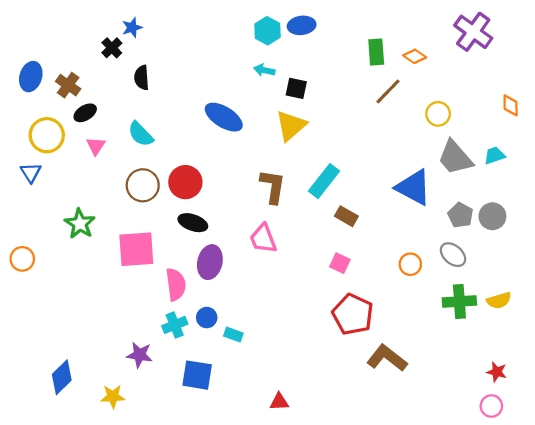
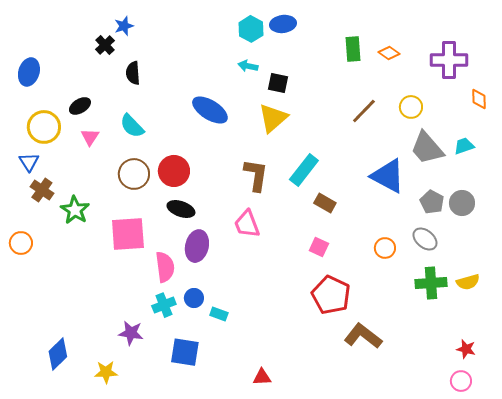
purple cross: (473, 32) -> (449, 60), moved, turned -36
brown cross: (68, 85) -> (42, 190), moved
brown line: (388, 91) -> (364, 111), moved

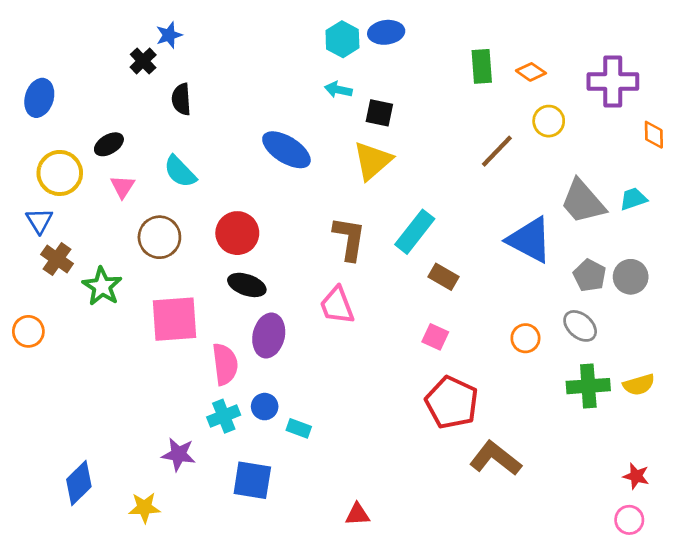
yellow circle: (411, 107) -> (549, 121), moved
brown circle: (134, 174) -> (159, 237), moved

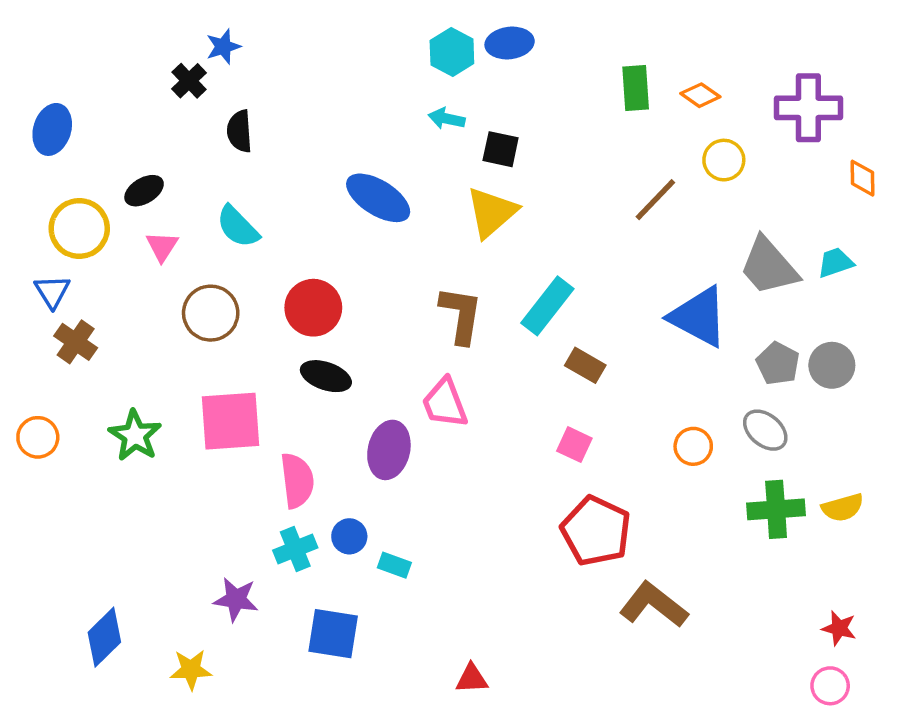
green star: (102, 286) -> (135, 436), moved
purple ellipse: (269, 336) -> (389, 450), moved

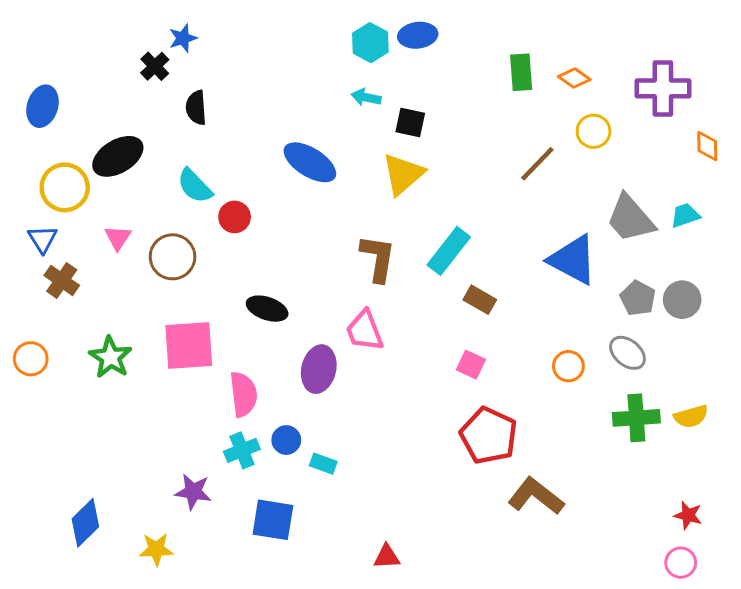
black ellipse: (144, 191) -> (118, 156), size x1.6
pink triangle: (162, 246) -> (118, 238), moved
red circle: (313, 308) -> (235, 217), moved, size x0.7

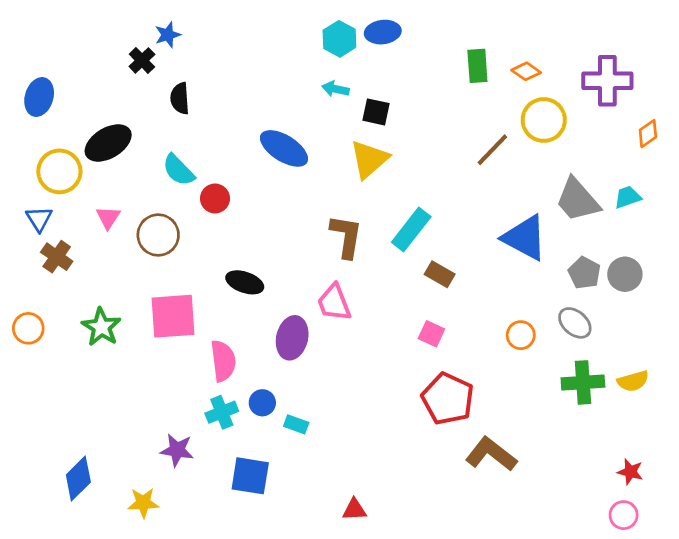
yellow circle: (594, 131) -> (544, 120), size x1.4
orange diamond: (707, 146) -> (648, 134), turned 56

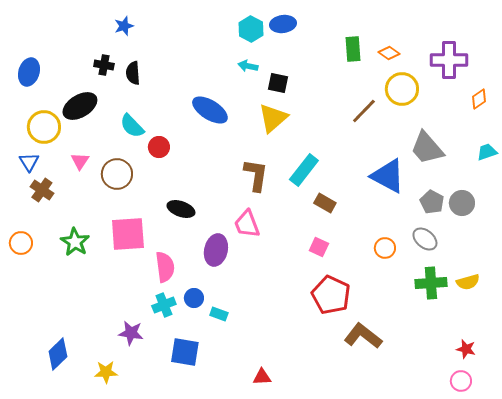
black cross: (142, 60) -> (104, 65), moved, turned -36
cyan trapezoid: (628, 197) -> (487, 152), moved

